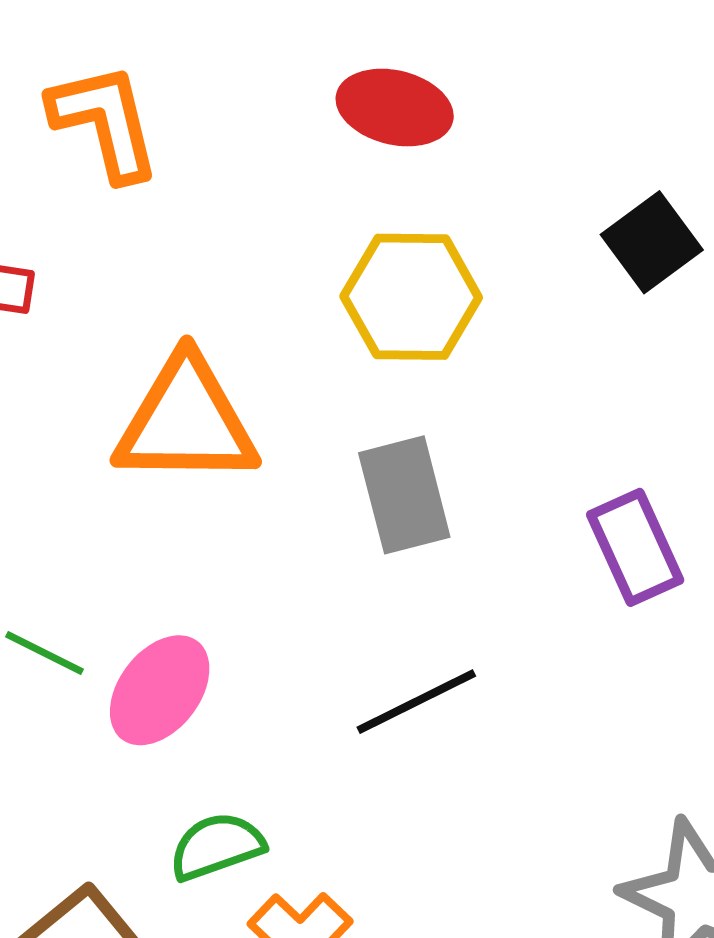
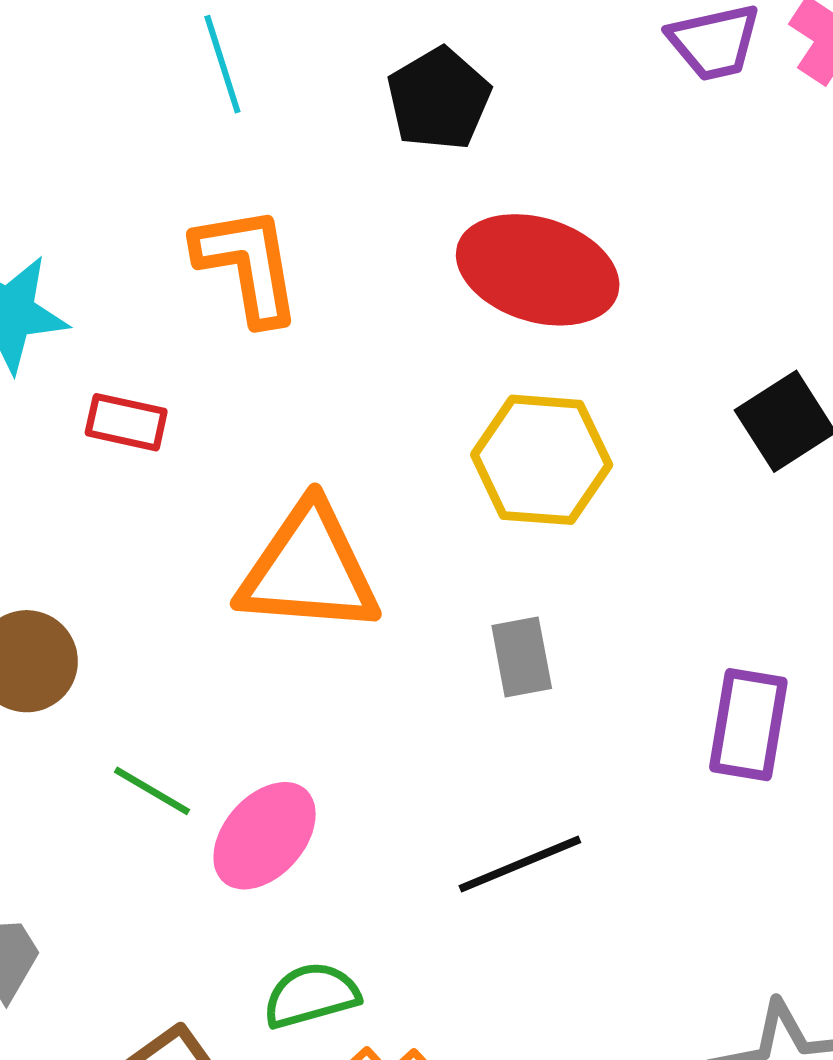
red ellipse: (395, 108) -> (538, 270), size x1.4
gray rectangle: (404, 495) -> (522, 657), size x0.7
purple rectangle: (635, 547) -> (748, 725), turned 30

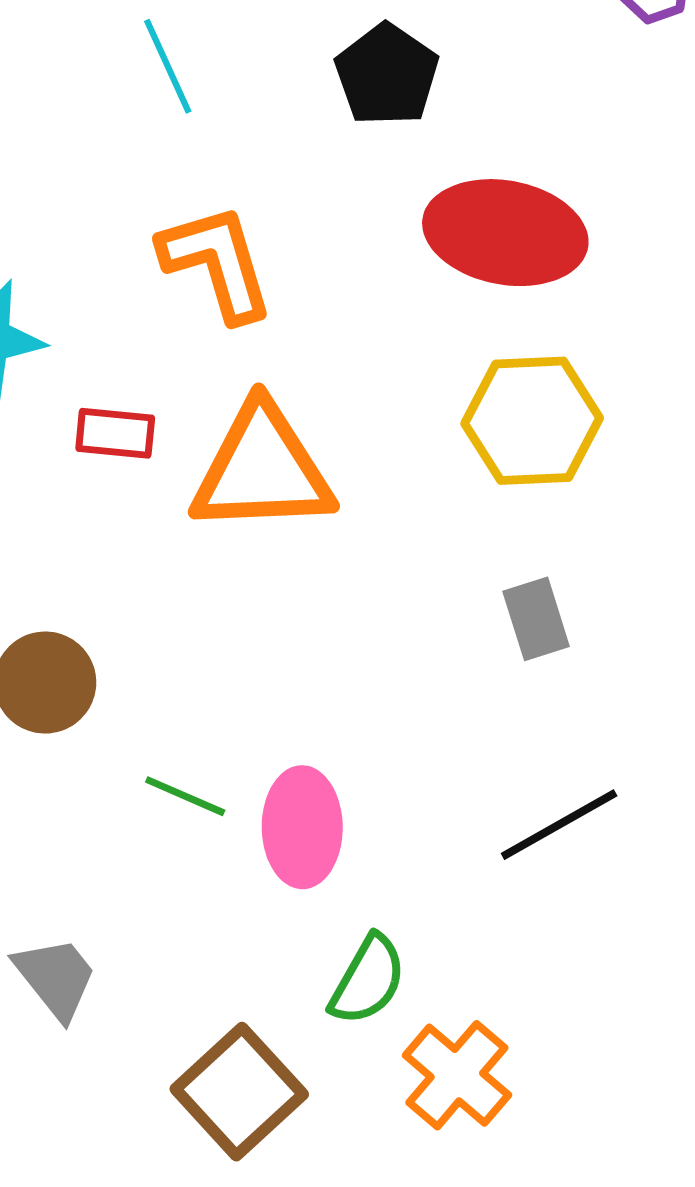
orange triangle: (309, 569) -> (262, 469), moved
pink ellipse: (265, 836) -> (302, 827), turned -35
green semicircle: (311, 995) -> (368, 980), turned 142

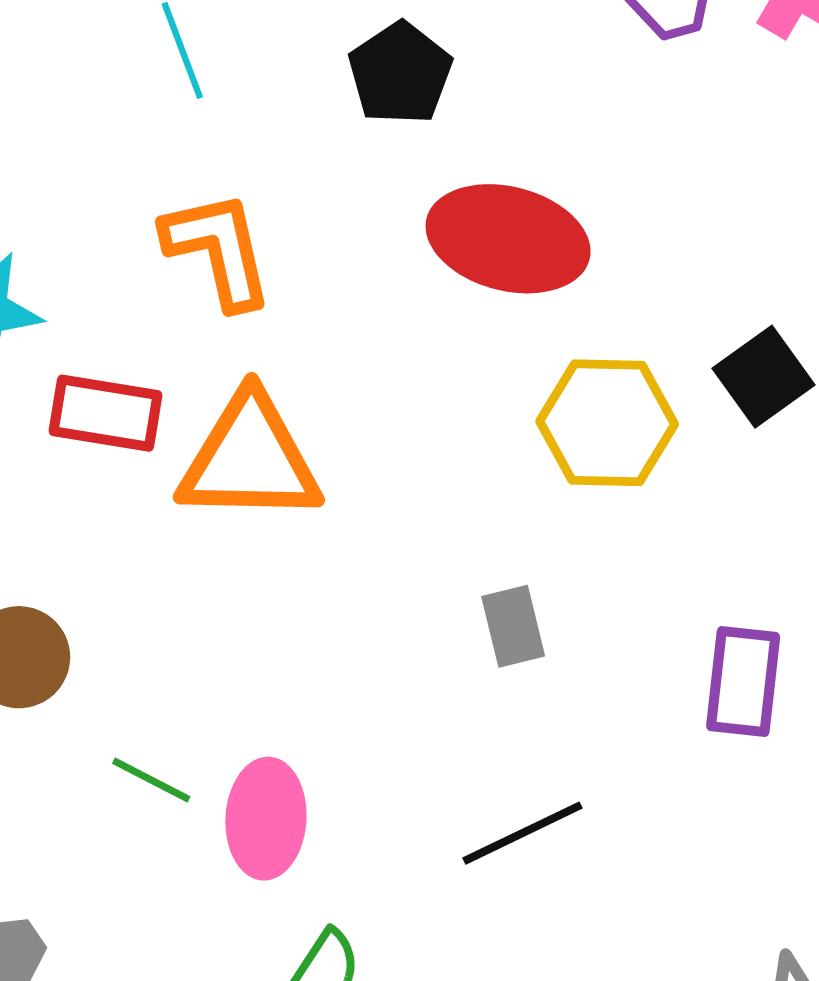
yellow hexagon: (532, 421) -> (607, 423), moved
red rectangle: (115, 433) -> (105, 413), size x1.4

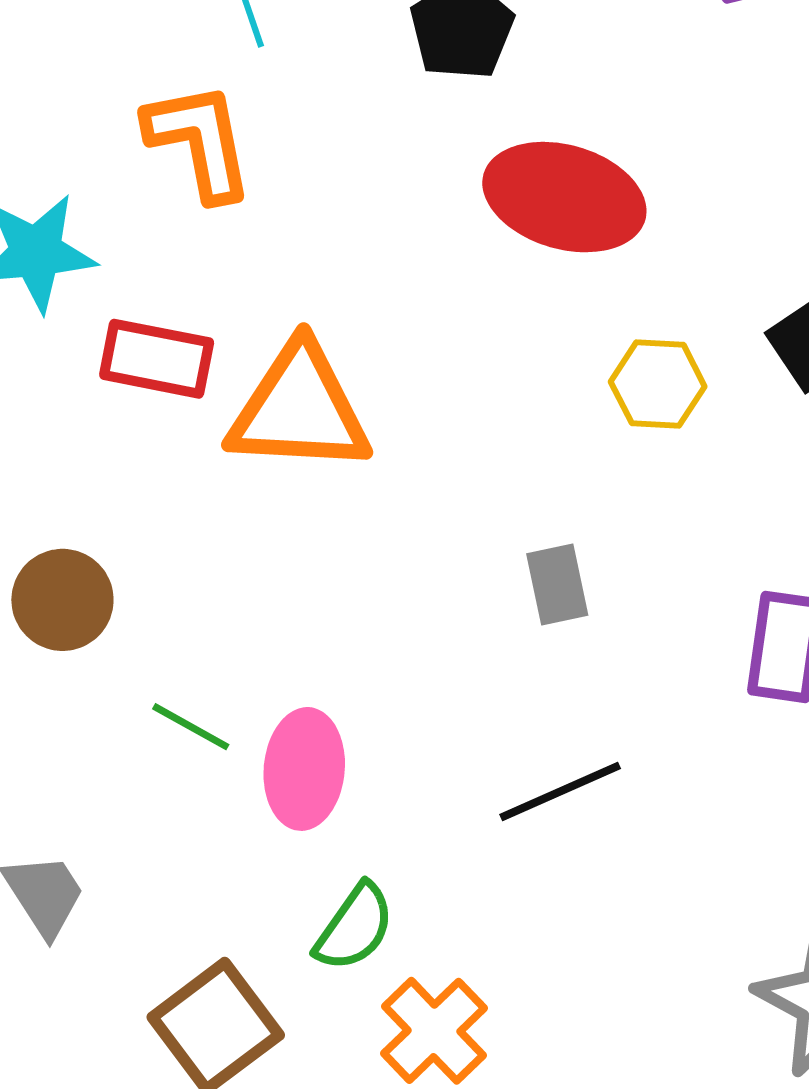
orange L-shape: (218, 249) -> (199, 141), moved
yellow hexagon: (607, 423) -> (658, 384), size x0.7

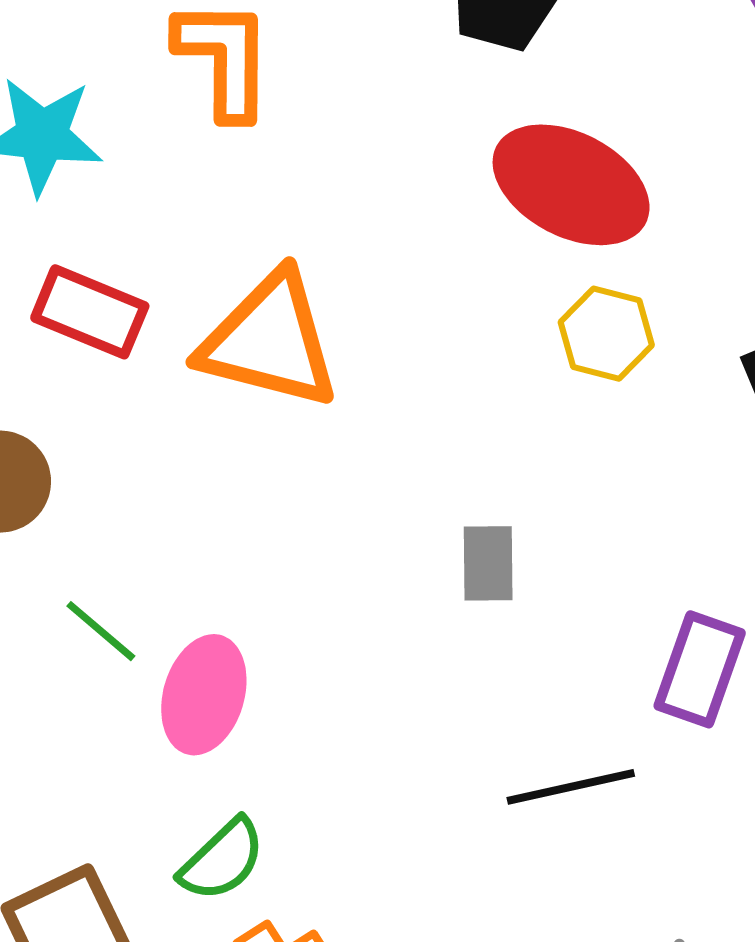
red rectangle: (157, 359) -> (90, 312), moved
yellow hexagon: (658, 384) -> (606, 334), moved
black line: (560, 792) -> (571, 787), moved

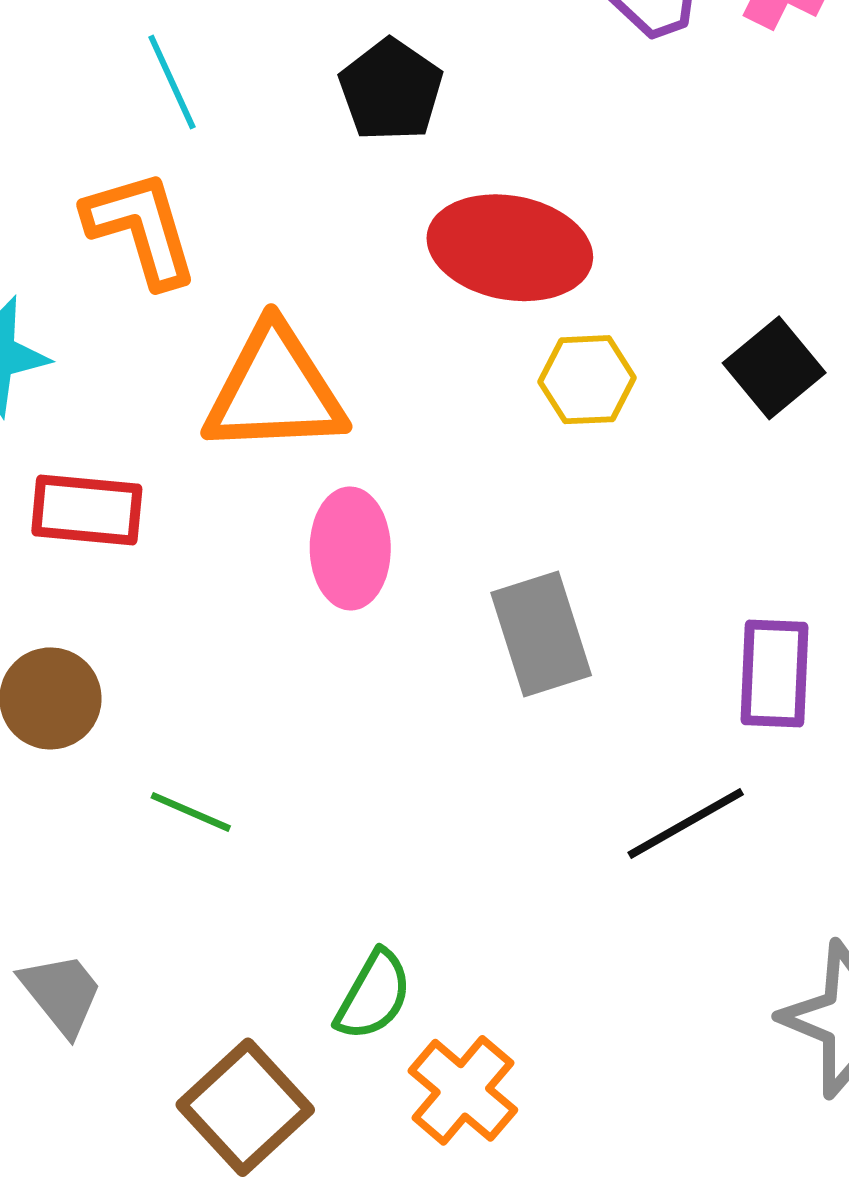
orange triangle: (270, 341) -> (275, 390), moved
gray rectangle: (488, 563) -> (541, 634), size x1.5
pink ellipse: (204, 695) -> (350, 548), moved

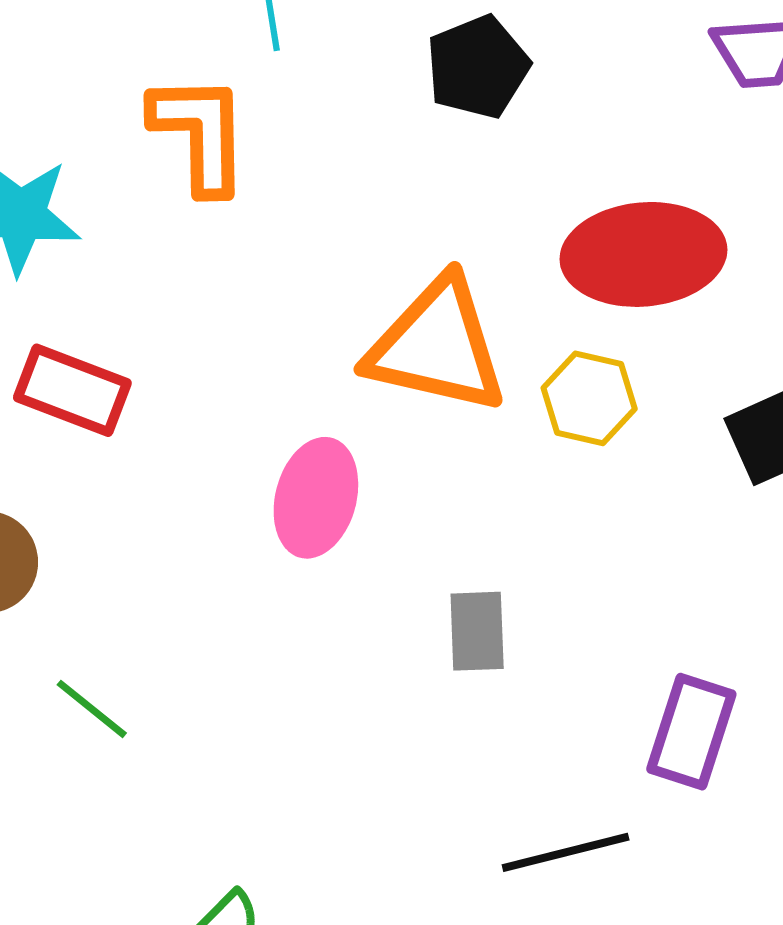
red ellipse: (510, 248) -> (643, 254), moved, turned -31
orange triangle: (275, 390) -> (437, 346), moved
gray rectangle: (541, 634) -> (477, 631), size x0.7

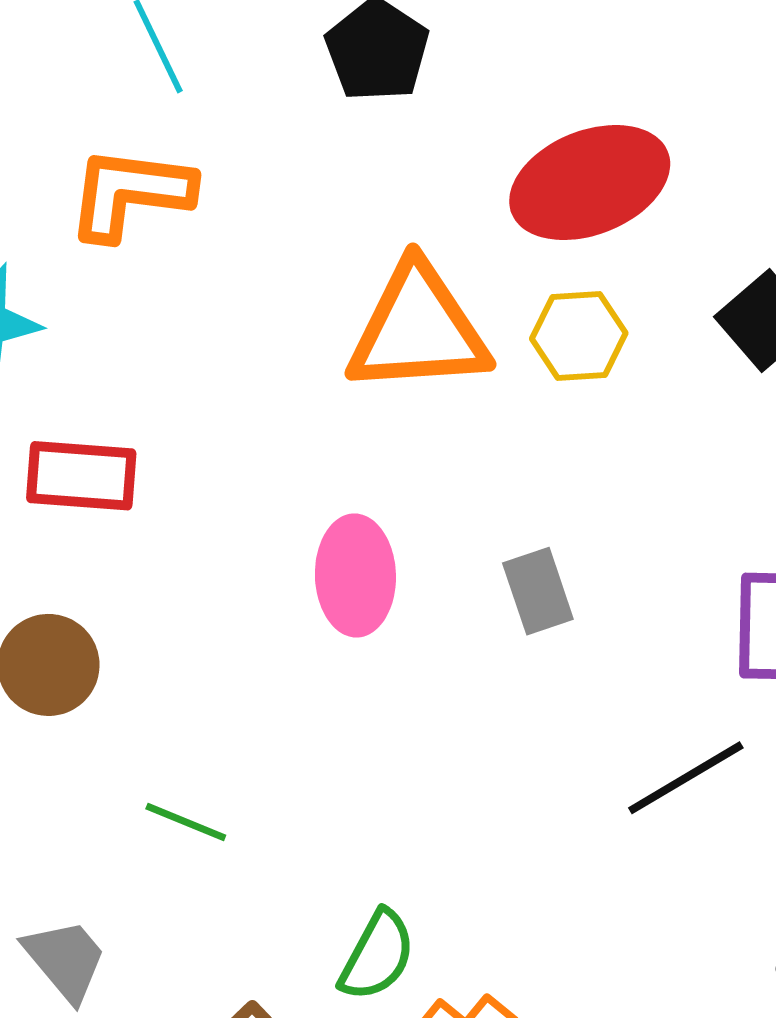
orange L-shape: (200, 133) -> (130, 193), turned -65
pink ellipse: (316, 498) -> (355, 576), moved
green line: (92, 709) -> (186, 822), moved

